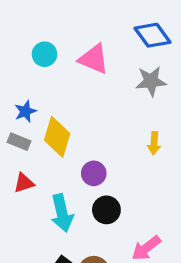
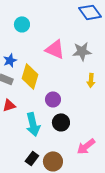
pink triangle: (94, 59) -> (55, 49), moved
gray star: (151, 81) -> (82, 51), moved

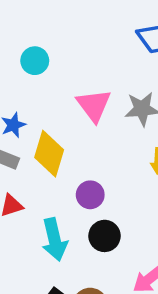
pink triangle: (55, 49) -> (94, 105), turned 30

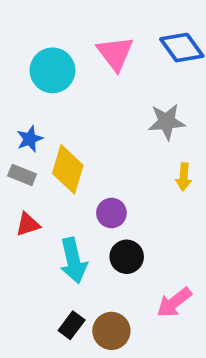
cyan circle: (35, 61) -> (52, 70), size x1.5
pink triangle: (94, 105) -> (115, 53), moved

